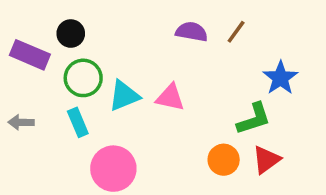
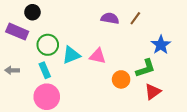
black circle: (71, 34) -> (32, 12), moved
orange circle: (224, 160) -> (121, 79), moved
pink circle: (113, 169) -> (47, 97), moved

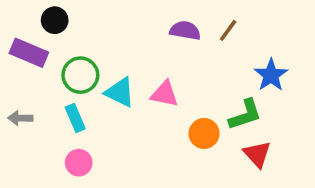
cyan triangle: (71, 55) -> (120, 92), turned 48
red triangle: (153, 92) -> (257, 154), turned -36
pink circle: (47, 97) -> (79, 163), size x0.6

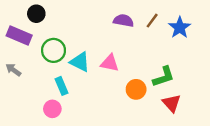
blue star: (271, 75) -> (180, 27), moved
gray arrow: (20, 118) -> (13, 70), moved, turned 35
cyan rectangle: (75, 118) -> (62, 86), moved

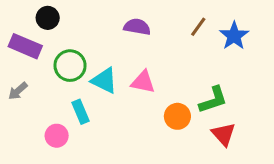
purple semicircle: (123, 21) -> (137, 27), moved
gray arrow: (13, 70) -> (18, 91), turned -77
pink circle: (52, 109) -> (57, 136), moved

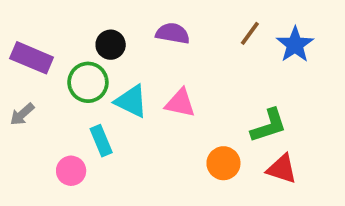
black circle: (48, 18) -> (111, 45), moved
orange circle: (177, 116) -> (223, 163), moved
red triangle: (224, 134) -> (282, 169), turned -30

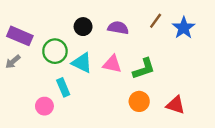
purple semicircle: (173, 33) -> (118, 28), moved
black circle: (111, 45) -> (83, 27), moved
gray arrow: (22, 114) -> (13, 62), moved
green L-shape: (269, 126) -> (144, 69), moved

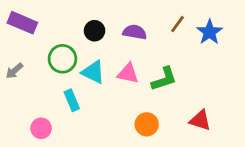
purple rectangle: (20, 36) -> (22, 23), moved
orange circle: (139, 101) -> (147, 124), moved
pink circle: (44, 106) -> (41, 128), moved

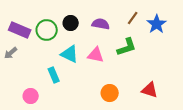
purple rectangle: (22, 23) -> (20, 30), moved
green circle: (62, 59) -> (47, 30), moved
green L-shape: (164, 79) -> (127, 47), moved

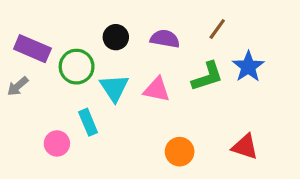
blue star: (157, 24) -> (248, 67), moved
green circle: (47, 30) -> (77, 67), moved
cyan triangle: (70, 54) -> (114, 88), turned 30
pink circle: (31, 96) -> (57, 143), moved

